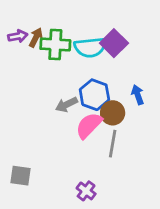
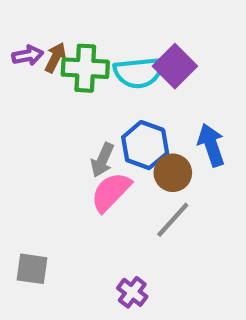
blue arrow: (138, 95) -> (211, 145), size x1.4
gray arrow: (67, 104) -> (102, 160), turned -40
pink semicircle: (89, 125) -> (111, 192), moved
gray line: (113, 144) -> (173, 220), turned 32

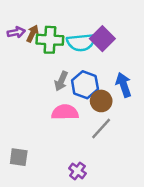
gray arrow: (102, 160) -> (61, 81), moved
pink semicircle: (111, 192) -> (65, 112), turned 45

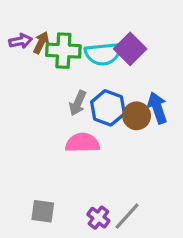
brown circle: (101, 101) -> (137, 116), moved
gray line: (101, 128) -> (127, 216), moved
gray square: (19, 157) -> (43, 211), moved

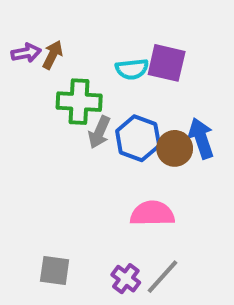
purple square: (130, 49) -> (167, 63), turned -32
green cross: (63, 51) -> (79, 102), moved
cyan semicircle: (103, 54) -> (132, 69), size x0.7
pink semicircle: (82, 143) -> (152, 214), moved

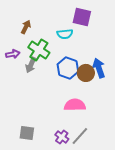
purple arrow: (26, 53) -> (13, 54), moved
purple square: (167, 63) -> (82, 17), moved
green cross: (79, 102) -> (39, 50), turned 30
gray arrow: (99, 132) -> (31, 65), moved

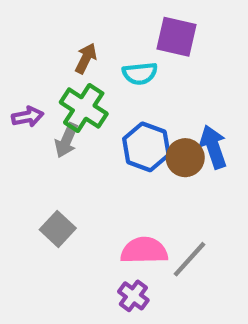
brown arrow: (26, 27) -> (86, 58), moved
pink semicircle: (75, 105) -> (144, 251), moved
gray square: (27, 133) -> (58, 229), moved, turned 35
gray line: (80, 136) -> (190, 259), moved

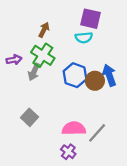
cyan semicircle: (140, 73) -> (84, 38), moved

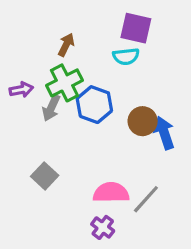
green cross: (43, 55) -> (65, 83), turned 30
blue hexagon: (75, 75) -> (94, 105), moved
blue arrow: (109, 75) -> (164, 133), moved

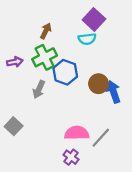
purple square: (136, 28) -> (94, 19), turned 30
gray arrow: (51, 108) -> (39, 89), moved
gray square: (45, 176) -> (14, 126), moved

